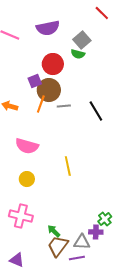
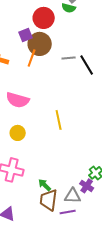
gray line: (64, 106) -> (69, 58), moved
purple cross: (96, 232) -> (87, 186), turned 32
brown trapezoid: (58, 246) -> (49, 200), turned -30

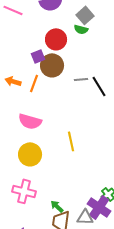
orange line: (32, 58) -> (34, 83), moved
yellow circle: (18, 133) -> (30, 154), size x1.5
purple cross: (87, 186) -> (99, 207), size x1.6

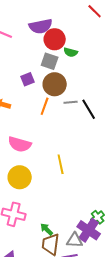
gray square: (85, 15) -> (50, 61), moved, turned -30
red circle: (56, 39) -> (55, 39), moved
brown circle: (52, 65) -> (55, 84), moved
orange line: (34, 83) -> (45, 106), moved

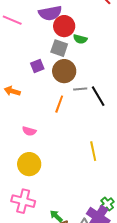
orange line: (45, 106) -> (59, 104), moved
pink semicircle: (20, 144) -> (29, 131), size x0.6
yellow line: (61, 164) -> (93, 151), moved

